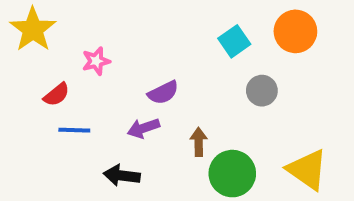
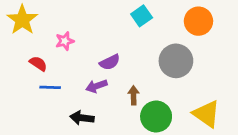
cyan square: (234, 41) -> (142, 16), moved
gray circle: (262, 91) -> (176, 61), size x1.6
red semicircle: (57, 95) -> (38, 64), turned -108

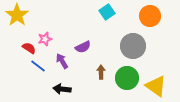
pink star: (65, 41) -> (45, 39), moved
purple arrow: (96, 86) -> (62, 61), moved, turned 77
blue line: (50, 87) -> (38, 66), turned 35
green circle: (156, 117) -> (127, 78), moved

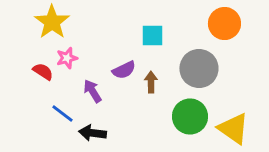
cyan square: (107, 12) -> (152, 36), moved, turned 35
yellow star: (17, 15) -> (52, 22), moved
blue line: (38, 66) -> (63, 113), moved
brown arrow: (101, 72) -> (151, 82), moved

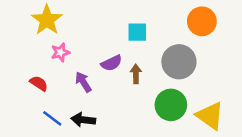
red semicircle: (43, 72) -> (39, 83), moved
blue line: (63, 113) -> (52, 118), moved

